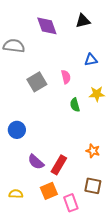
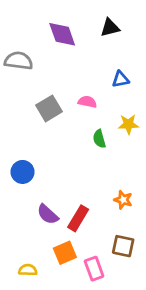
pink semicircle: (66, 77) -> (87, 102), turned -64
yellow semicircle: (16, 194) -> (28, 270), moved

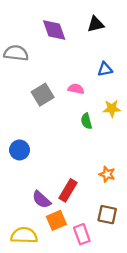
purple semicircle: (48, 214) -> (41, 200), moved
yellow semicircle: (28, 270) -> (24, 235), size x1.6

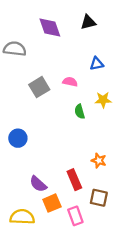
red rectangle: (68, 190) -> (74, 180), moved, turned -54

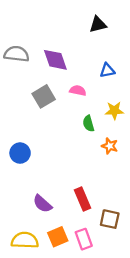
purple diamond: (50, 28) -> (55, 60), moved
orange star: (99, 161) -> (110, 146), moved
orange square: (52, 203) -> (58, 237), moved

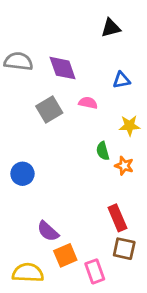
green semicircle: (88, 124) -> (103, 151), moved
red rectangle: (83, 199) -> (117, 218), moved
orange square: (58, 237) -> (65, 255), moved

